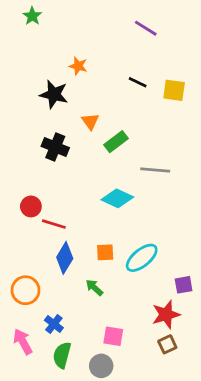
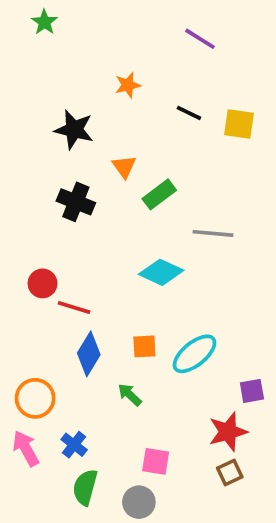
orange star: (78, 66) -> (128, 85), moved, turned -30
pink arrow: (23, 342) -> (26, 448), moved

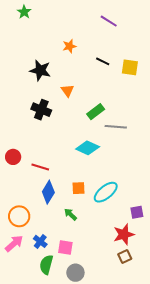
green rectangle: (159, 194) -> (96, 112), moved
red circle: (43, 283) -> (13, 157), moved
pink arrow: (26, 448) -> (14, 243), turned 78
pink square: (156, 461) -> (65, 248), moved

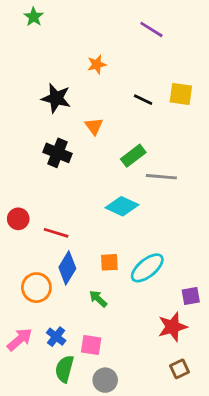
black line: (103, 61) -> (143, 100), moved
orange circle: (19, 216) -> (36, 288), moved
brown square: (125, 257) -> (180, 369), moved

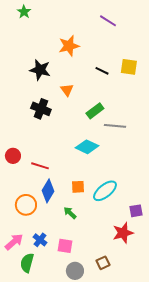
orange star: (97, 65) -> (69, 46), size x1.5
green semicircle: (64, 369) -> (27, 263), moved
brown square: (180, 369) -> (103, 263), moved

